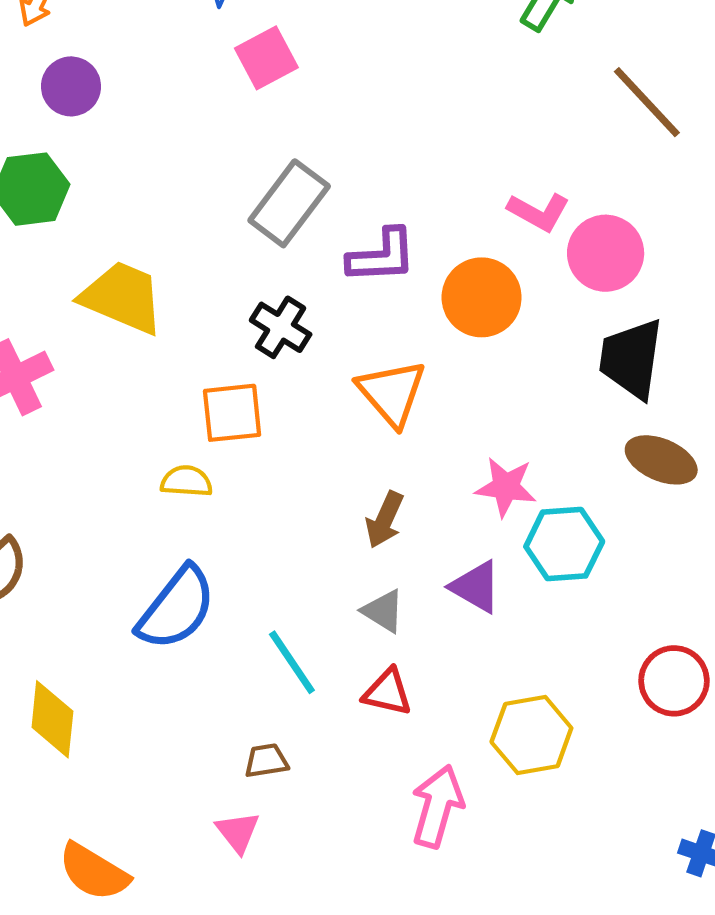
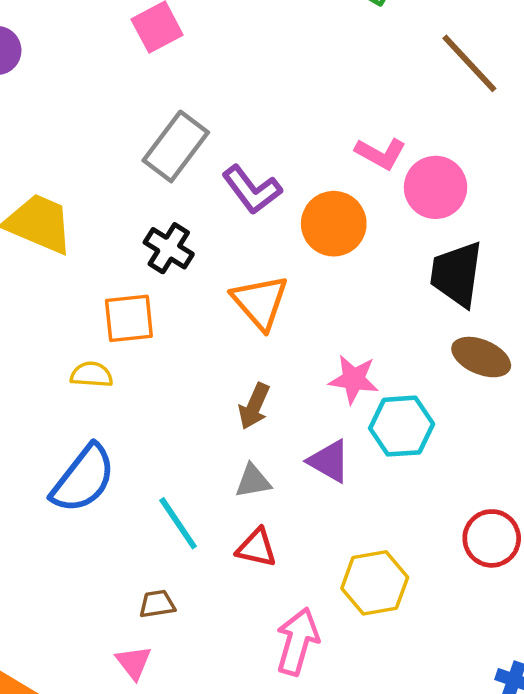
purple L-shape: (382, 256) -> (252, 190), turned 56
gray triangle: (383, 611) -> (253, 481), turned -42

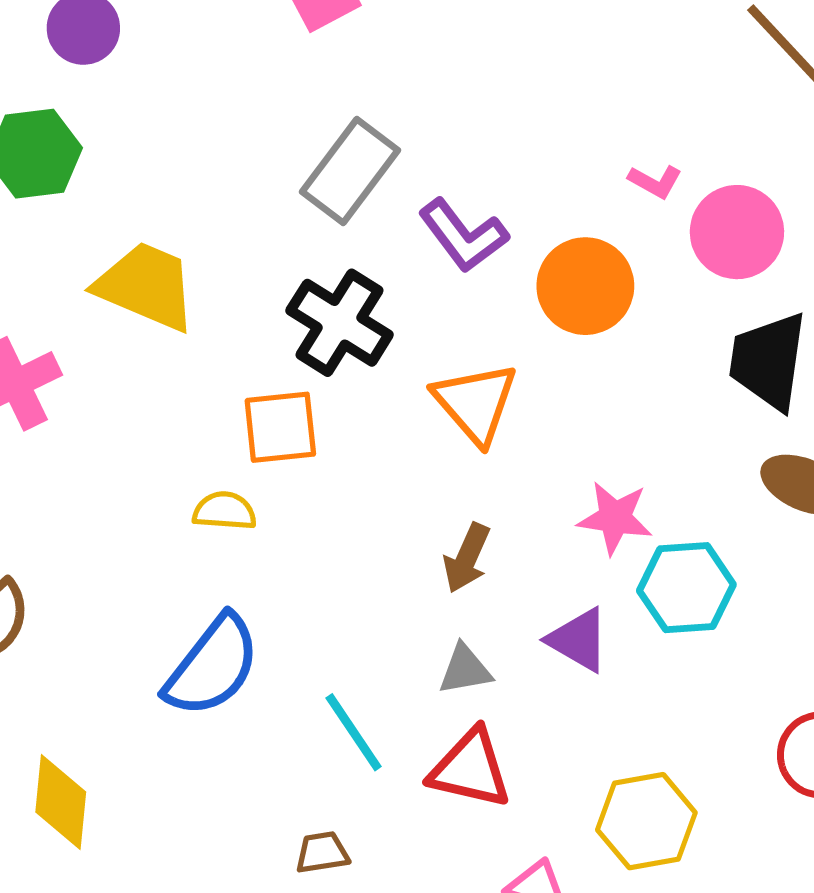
pink L-shape: (381, 153) -> (655, 182), size x0.7
black cross: (169, 248) -> (340, 323), size x1.4
red triangle: (257, 548) -> (470, 769), size x1.4

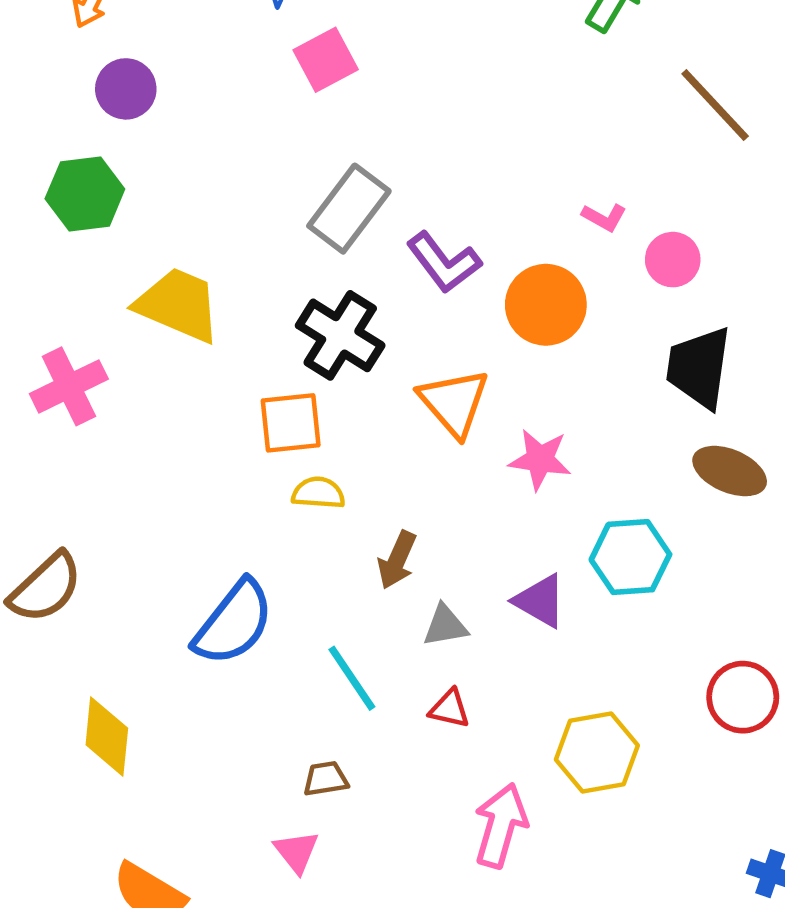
pink circle: (737, 232) -> (673, 260), size x0.7
yellow semicircle: (225, 511) -> (318, 493), moved
pink star: (615, 518) -> (540, 459), moved
brown arrow: (467, 558) -> (397, 560), moved
red triangle: (470, 769) -> (450, 709), size x0.6

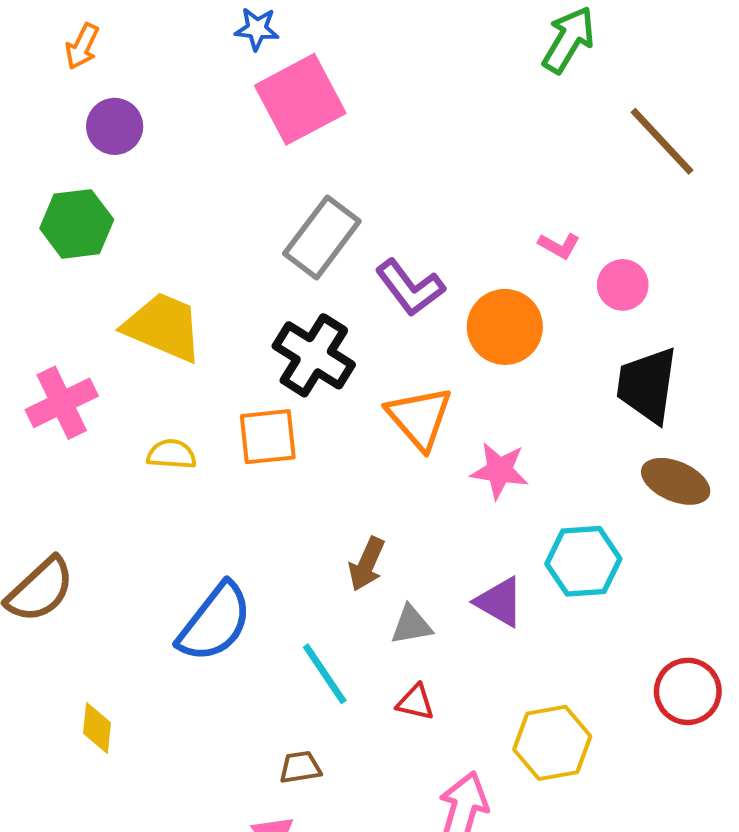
pink square: (326, 60) -> (300, 99), size x1.5
yellow semicircle: (318, 493) -> (172, 454), moved
yellow diamond: (107, 736) -> (97, 728), size x0.7

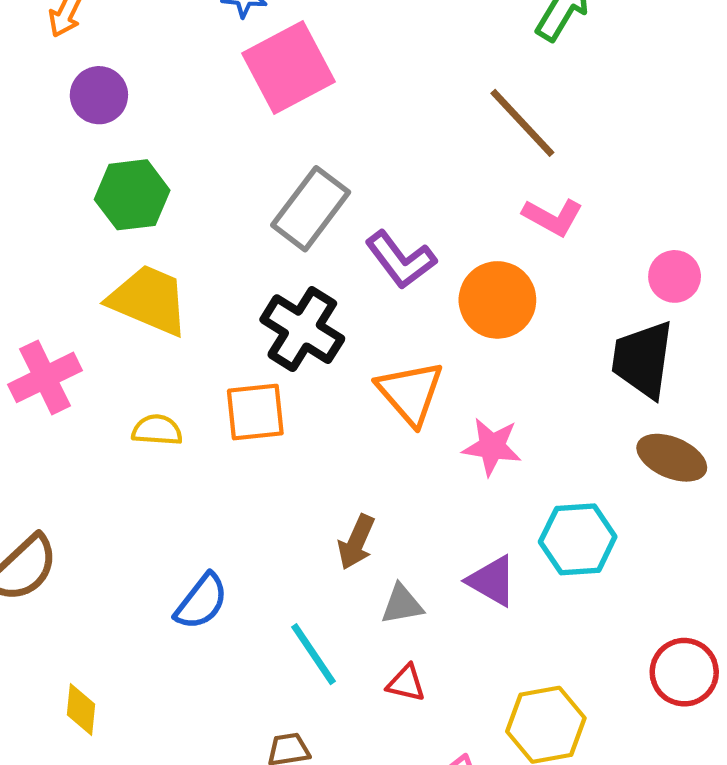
brown line: (662, 141) -> (522, 123), moved
green hexagon: (77, 224) -> (132, 195), moved
pink L-shape: (559, 246) -> (553, 217), size x1.4
pink circle: (623, 285) -> (675, 276), moved
blue semicircle: (215, 622) -> (201, 602), size x0.7

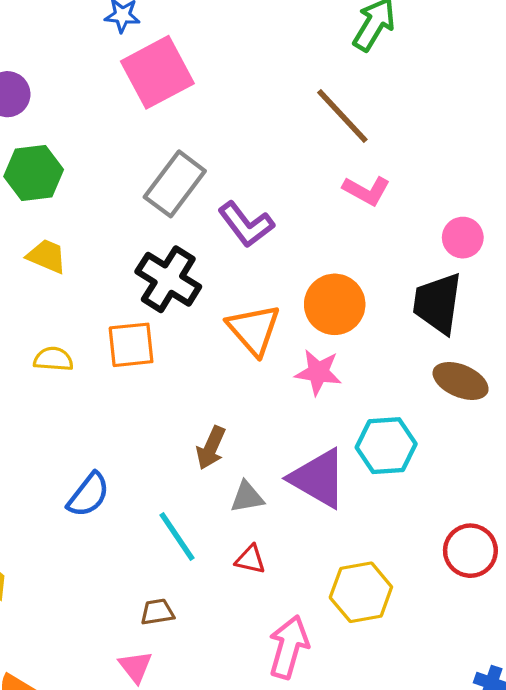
yellow trapezoid: (149, 300) -> (47, 256), size x0.6
orange circle: (497, 300) -> (335, 304), moved
purple triangle: (492, 581) -> (318, 478), size x1.5

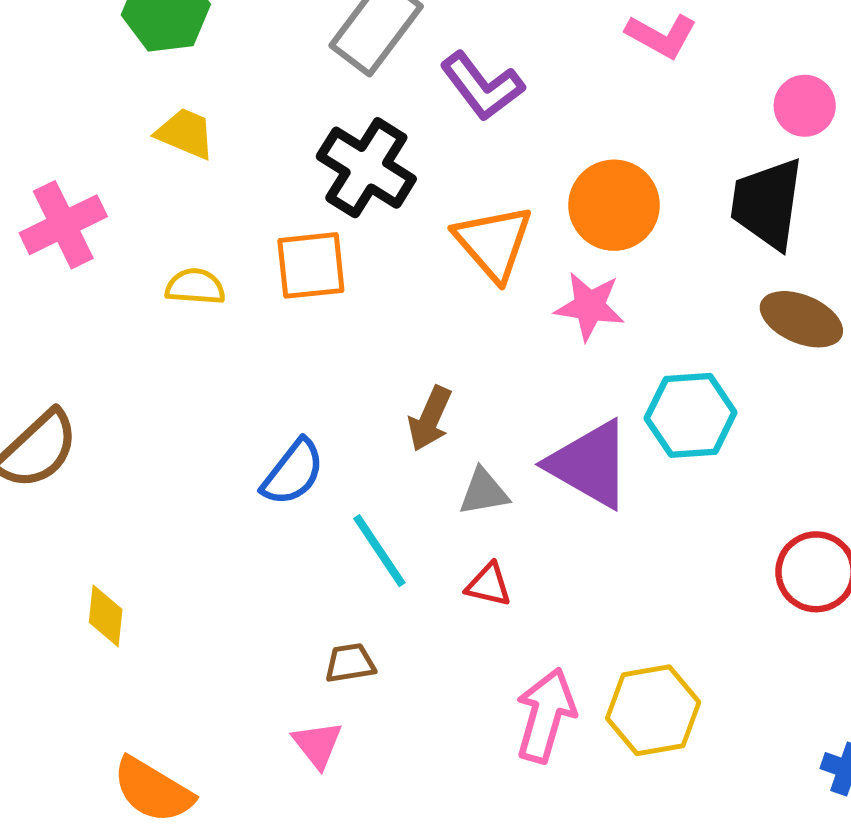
blue semicircle: (88, 495) -> (293, 472), moved
yellow hexagon: (361, 592) -> (653, 710), moved

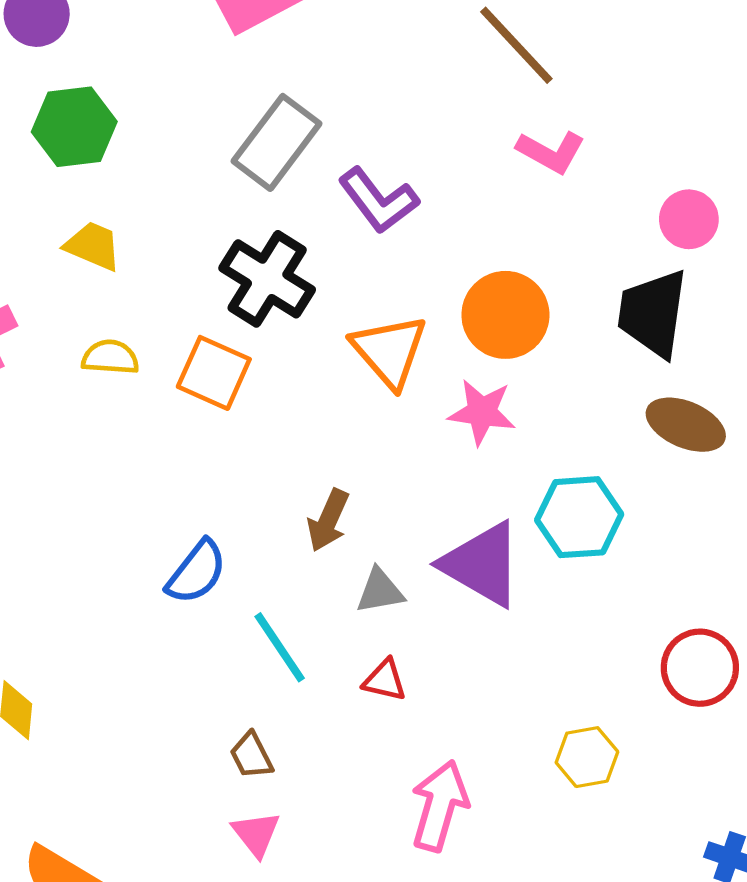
orange square: (311, 265) -> (214, 373), turned 30
yellow semicircle: (195, 287) -> (110, 357), moved
brown trapezoid: (350, 663) -> (251, 756), turned -108
yellow hexagon: (653, 710) -> (587, 757), moved, size x0.7
pink triangle: (317, 745) -> (256, 834), moved

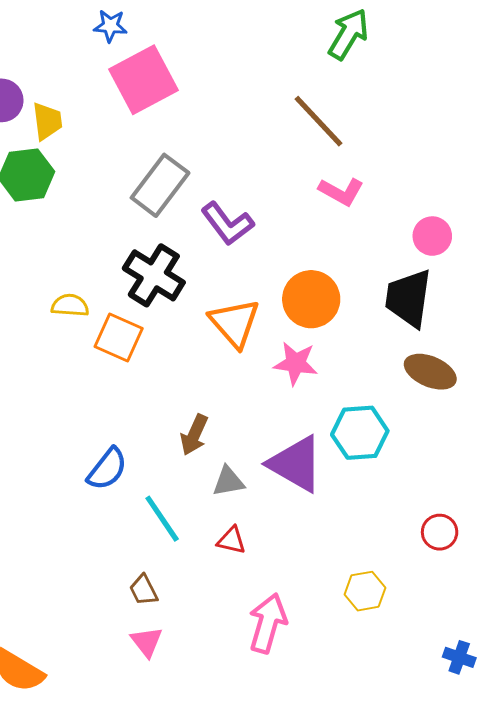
yellow trapezoid: (93, 246) -> (47, 121), moved, turned 60
yellow semicircle: (110, 357) -> (70, 305), moved
red circle: (700, 668) -> (440, 532), size x0.7

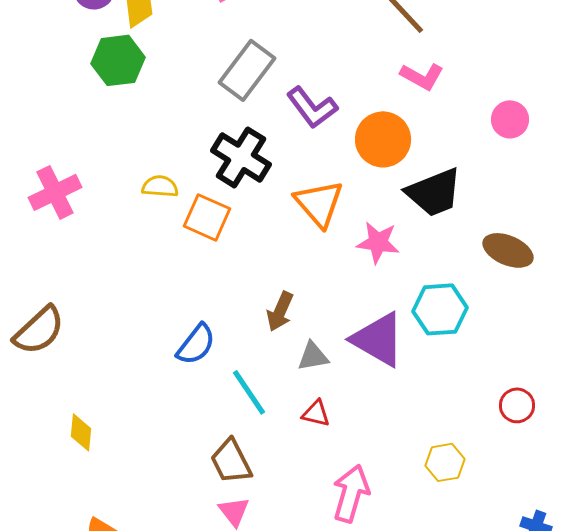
black trapezoid: (408, 298) -> (434, 192), moved, turned -120
orange circle: (311, 299) -> (383, 139), moved
brown trapezoid: (143, 590) -> (231, 461), size x1.5

